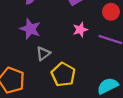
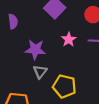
purple star: (30, 29) -> (35, 49), moved

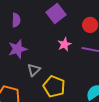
purple star: (35, 49) -> (18, 49), moved, turned -30

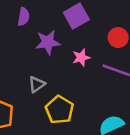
purple star: (18, 49) -> (48, 42), moved

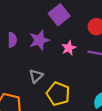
purple semicircle: (24, 17) -> (12, 40), moved

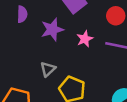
purple semicircle: (12, 40) -> (22, 14), moved

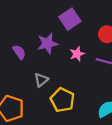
purple semicircle: (22, 14) -> (19, 52), moved, turned -40

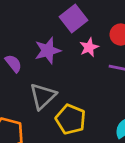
pink star: (77, 54) -> (89, 47), moved
gray triangle: (41, 80) -> (43, 96), size x1.5

